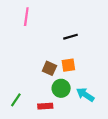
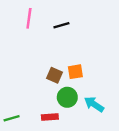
black line: (71, 37) -> (61, 25), moved
green line: (16, 100) -> (12, 118), moved, turned 40

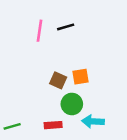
pink line: (29, 18) -> (40, 31), moved
cyan arrow: (94, 104) -> (93, 121), moved, turned -30

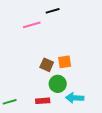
black line: (66, 27) -> (53, 11), moved
pink line: (40, 31) -> (32, 25), turned 66

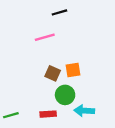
pink line: (32, 25) -> (45, 37), moved

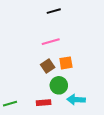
pink line: (45, 37) -> (51, 42), moved
brown square: (53, 73) -> (48, 66), turned 32

